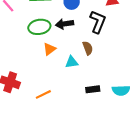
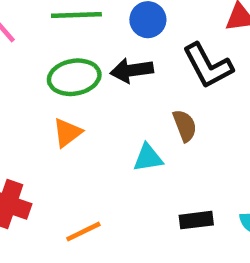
black L-shape: (98, 22) -> (208, 66), turned 130
orange triangle: (49, 49) -> (67, 133), moved

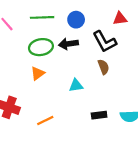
brown semicircle: (185, 126) -> (103, 67), moved

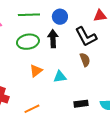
black arrow: (68, 44) -> (53, 39), turned 96
orange triangle: (38, 73) -> (36, 71), moved

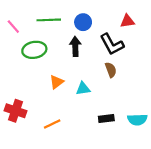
green ellipse: (28, 42) -> (34, 50), moved

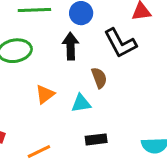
brown semicircle: (111, 70) -> (99, 78), moved
black rectangle: (106, 119) -> (96, 139), moved

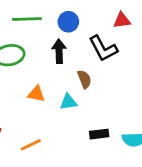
orange triangle: (45, 94) -> (36, 94), turned 48
black rectangle: (96, 139) -> (99, 134), moved

